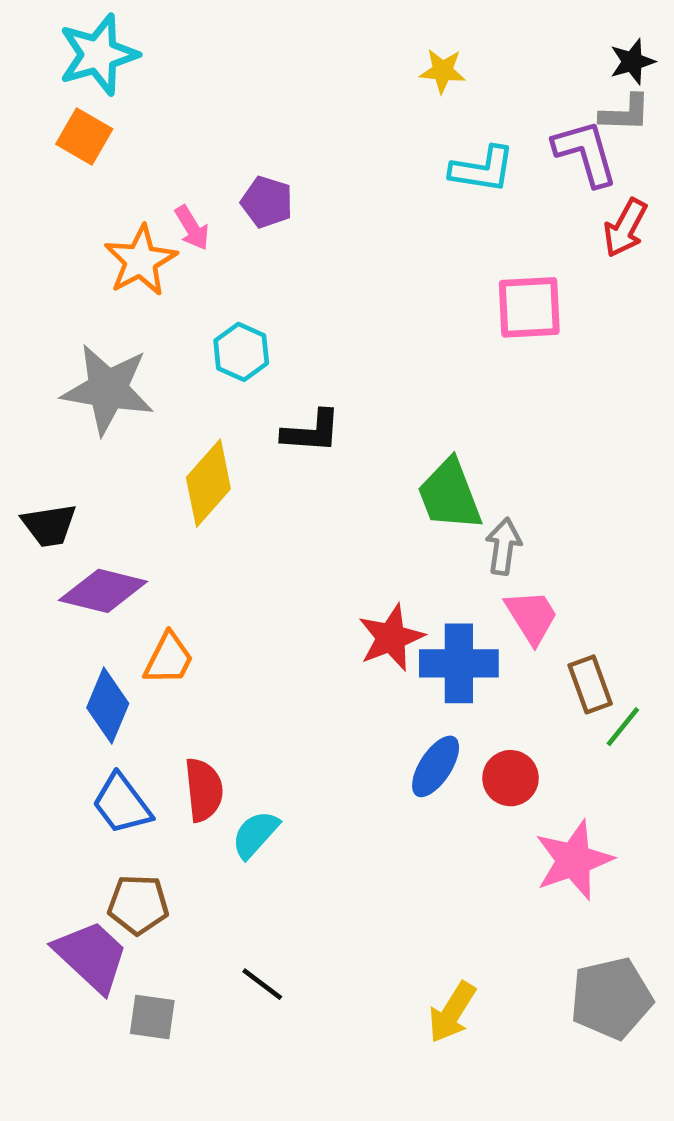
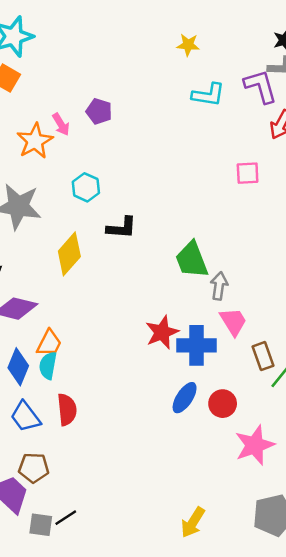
pink square: (529, 307) -> (248, 173), moved, size x0.7
cyan semicircle: (255, 834) -> (48, 366), moved, turned -32
black line: (262, 984) -> (66, 518), moved, turned -70

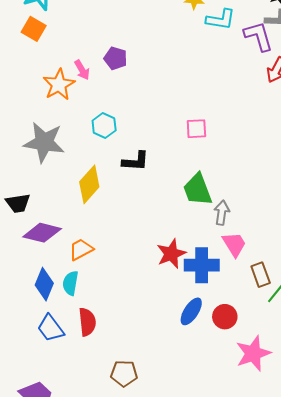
cyan L-shape: (208, 95) -> (221, 19), moved
pink square: (248, 173) -> (196, 129), moved
orange trapezoid: (49, 343) -> (81, 249), moved, turned -145
brown pentagon: (34, 468) -> (124, 373), moved

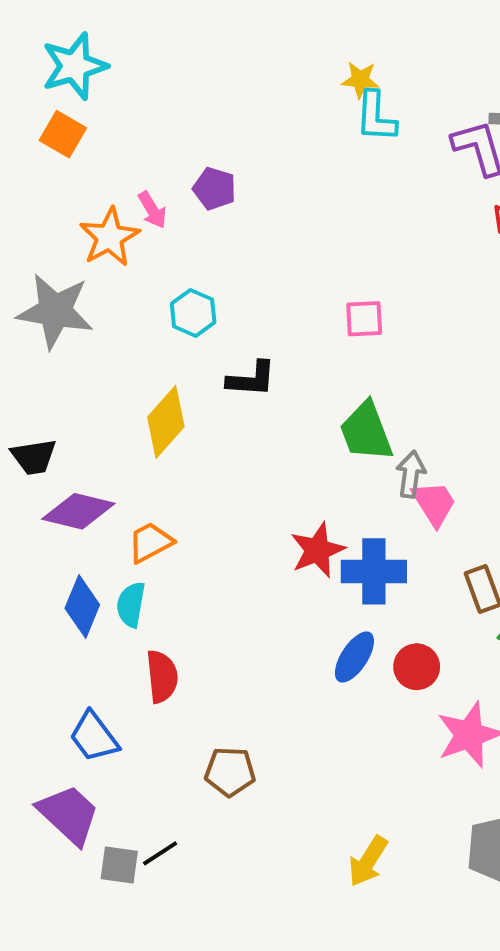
cyan L-shape: (221, 19) -> (376, 117), moved, turned 84
gray star: (44, 142) -> (55, 311), moved
pink trapezoid: (234, 244) -> (434, 503), moved
blue trapezoid: (50, 328) -> (94, 737), moved

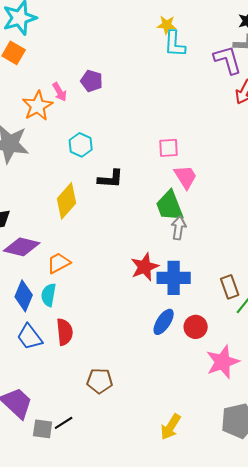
gray arrow: (411, 474) -> (179, 228), moved
pink trapezoid: (434, 503) -> (186, 177), moved
blue trapezoid: (94, 737) -> (30, 337), moved

